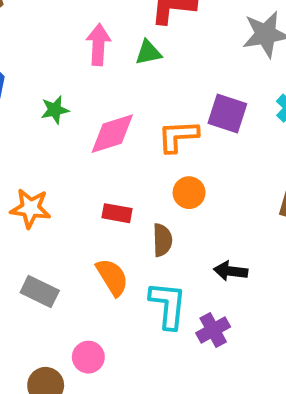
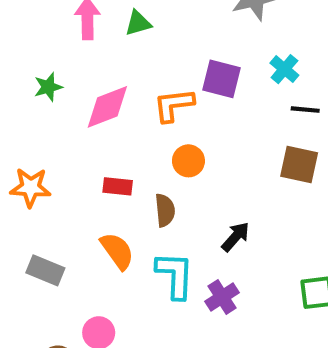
black arrow: (231, 271) -> (236, 237), turned 128

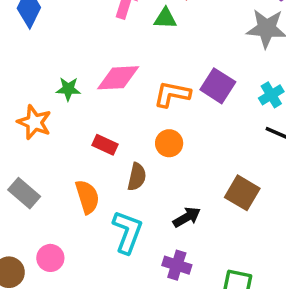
green star: (48, 87) -> (68, 89), moved
brown square: (299, 165) -> (242, 193), moved
purple cross: (222, 297) -> (177, 265), moved, turned 32

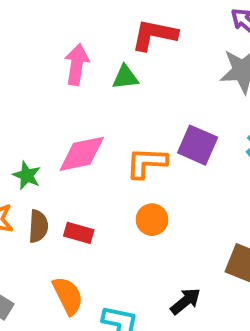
green star: (68, 89) -> (27, 175), turned 30
brown semicircle: (137, 177) -> (38, 226), moved

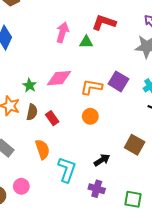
red rectangle: (79, 233) -> (52, 118), turned 32

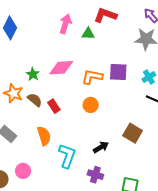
purple square: (118, 81) -> (118, 72), turned -30
brown semicircle: (32, 112) -> (35, 100), turned -63

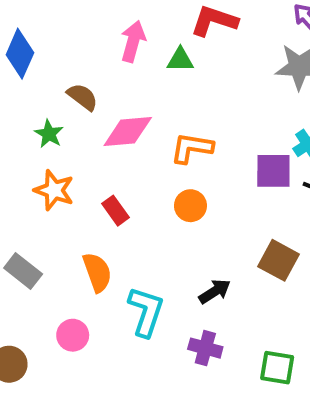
purple square: (118, 72) -> (273, 171), moved
green star: (33, 74) -> (49, 134), moved
orange star: (13, 93) -> (54, 190), moved
brown semicircle: (35, 100) -> (83, 97), moved
pink circle: (23, 171) -> (73, 335), moved

